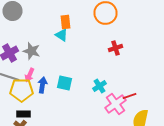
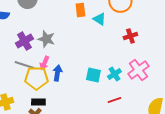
cyan triangle: (62, 35) -> (99, 19), moved
cyan square: (64, 83) -> (93, 75), moved
red line: (130, 96) -> (114, 100), moved
pink cross: (116, 104) -> (138, 70), moved

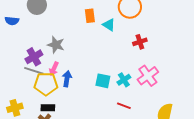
purple cross: (24, 41) -> (34, 57), moved
red line: (114, 100) -> (124, 106), turned 40

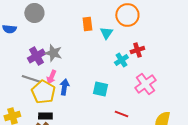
cyan triangle: (109, 25) -> (106, 33), turned 32
purple cross: (34, 57) -> (36, 56), moved
cyan cross: (124, 80) -> (121, 60), moved
yellow pentagon: (46, 84) -> (43, 92), turned 30

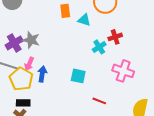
cyan triangle: (106, 33) -> (84, 20), turned -48
pink cross: (145, 84) -> (123, 71), turned -35

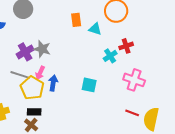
red line: (99, 101) -> (132, 113), moved

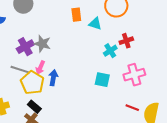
pink cross: (134, 80) -> (134, 75), turned -35
cyan square: (89, 85) -> (102, 80), moved
black rectangle: (34, 112) -> (34, 107), turned 40

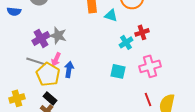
red line: (132, 108) -> (148, 99), turned 48

